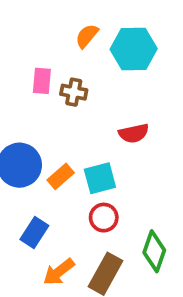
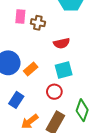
red semicircle: (134, 133) -> (62, 43), moved
cyan square: (100, 178) -> (64, 70), moved

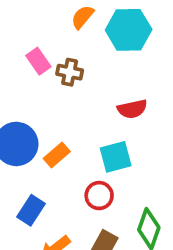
pink rectangle: (20, 17) -> (38, 61), turned -40
red semicircle: (62, 43) -> (132, 109), moved

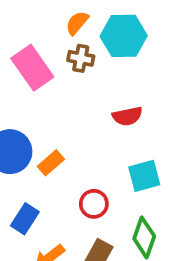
pink rectangle: (38, 61) -> (32, 68), size x1.6
brown cross: (70, 72) -> (81, 58), moved
cyan square: (116, 157) -> (144, 176), moved

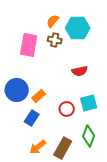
pink rectangle: (32, 68) -> (29, 45), turned 45
red circle: (94, 204) -> (67, 109), moved
blue rectangle: (25, 219) -> (32, 118), moved

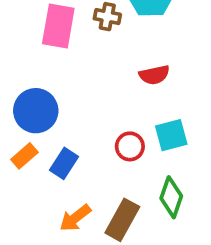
orange rectangle: (39, 96) -> (24, 156), moved

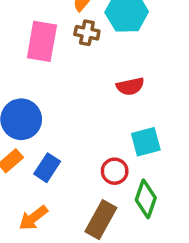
red circle: (130, 146) -> (115, 171), moved
orange arrow: (75, 218) -> (33, 218), moved

